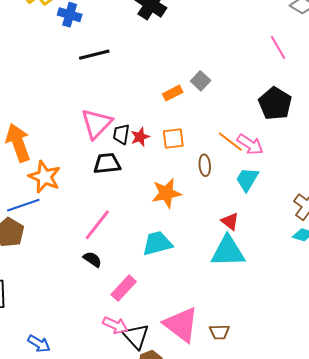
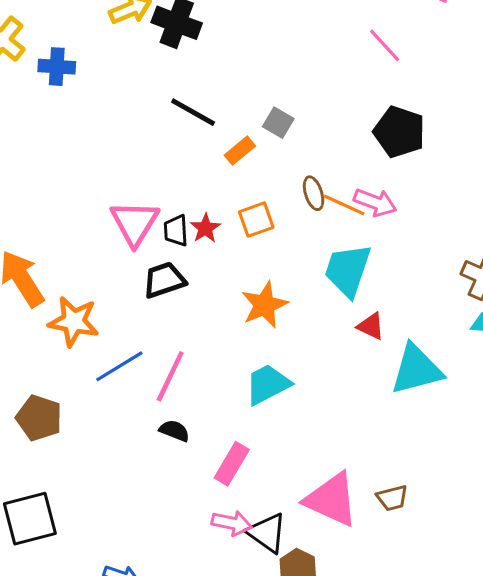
black line: (94, 55) -> (193, 112), moved, turned 56
brown ellipse: (205, 165) -> (314, 193), moved
cyan trapezoid: (247, 179) -> (348, 270), moved, size x1.4
blue line: (23, 205) -> (119, 366), moved
cyan triangle: (228, 251) -> (416, 369), moved

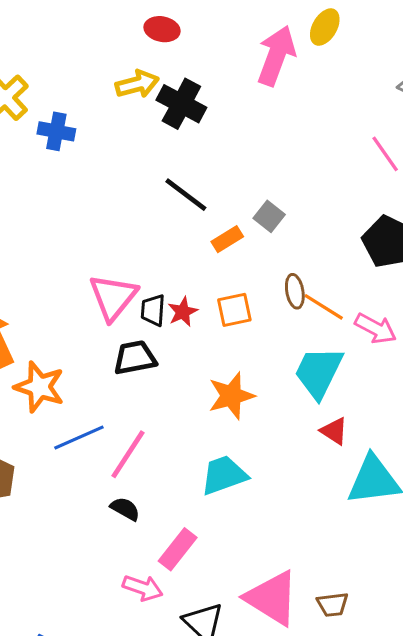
pink arrow: (375, 202) -> (376, 328), moved
pink arrow: (232, 523) -> (143, 588), moved

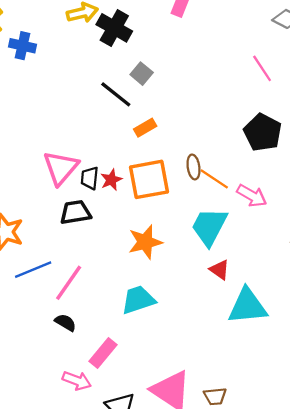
gray square: (269, 216) -> (142, 74), moved
orange square: (234, 310) -> (149, 179), size x1.6

